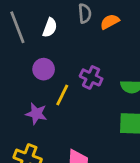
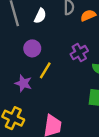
purple cross: (91, 77) -> (79, 53), moved, turned 30

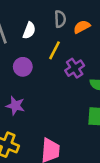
yellow line: (45, 70) -> (54, 50), moved

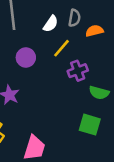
white semicircle: (29, 30) -> (51, 24), moved

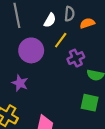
purple circle: (26, 57) -> (31, 50), size x1.5

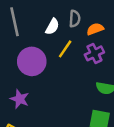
purple cross: (76, 58) -> (94, 53), moved

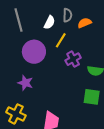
purple cross: (94, 53) -> (73, 59), moved

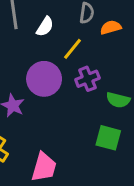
white semicircle: (49, 22) -> (45, 27), moved
purple circle: (34, 52) -> (44, 79), moved

